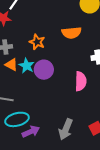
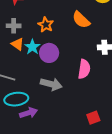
orange semicircle: (72, 33) -> (81, 20), turned 42
gray arrow: (66, 129) -> (51, 84), moved, turned -105

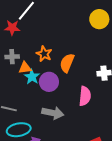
orange semicircle: (81, 20) -> (67, 63), moved, turned 72
orange triangle: (18, 44) -> (25, 68), moved, turned -40

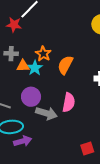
cyan star: (32, 77) -> (35, 68), moved
purple circle: (49, 82) -> (31, 97), moved
pink semicircle: (85, 96) -> (69, 102), moved

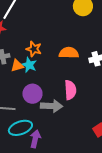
orange semicircle: (65, 65) -> (69, 53), moved, turned 78
purple arrow: (23, 141) -> (35, 139), turned -48

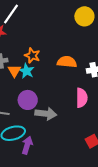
orange triangle: (17, 66) -> (14, 71), turned -48
pink semicircle: (70, 90) -> (82, 98), moved

